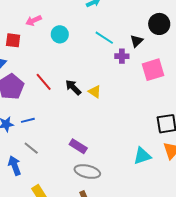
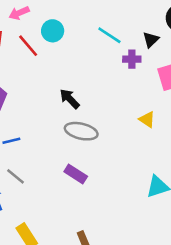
red line: (44, 82) -> (28, 46), moved
yellow triangle: (95, 92) -> (147, 119), moved
gray ellipse: (87, 172) -> (81, 131), moved

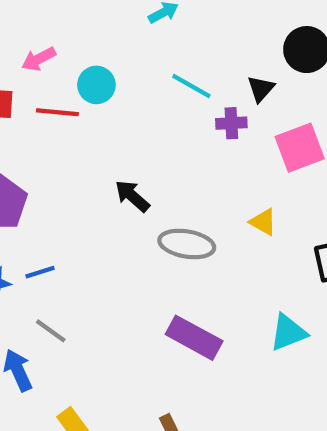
red line: (28, 46) -> (57, 112), turned -40
gray ellipse: (81, 131) -> (187, 244), moved
purple rectangle: (76, 174) -> (194, 338), moved, size x1.4

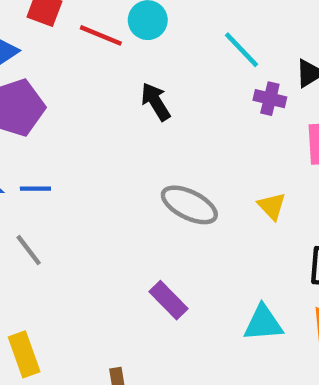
black arrow: (132, 196) -> (156, 102), moved
purple rectangle: (194, 338) -> (168, 300), size x0.7

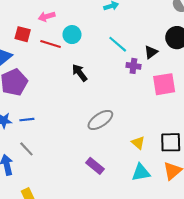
gray ellipse: (189, 205) -> (100, 120), turned -55
yellow triangle: (272, 206) -> (138, 143), moved

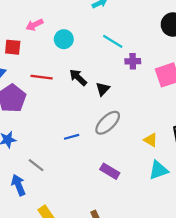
red line: (51, 44) -> (42, 77), moved
black triangle: (151, 52) -> (103, 89), moved
blue line: (27, 120) -> (72, 137), moved

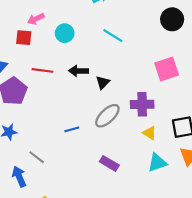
red square: (13, 47) -> (24, 38), moved
purple cross: (133, 61) -> (142, 104), moved, size x1.5
black arrow: (78, 77) -> (79, 71), turned -42

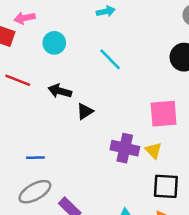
gray ellipse: (107, 116) -> (35, 192), moved
yellow triangle: (150, 133) -> (153, 151), moved

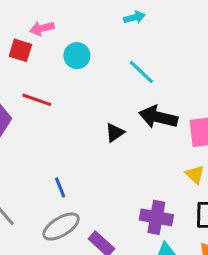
black arrow: (60, 91) -> (158, 117), moved, size x1.4
purple cross: (125, 148) -> (156, 217), moved
blue line: (35, 158) -> (60, 187), turned 72

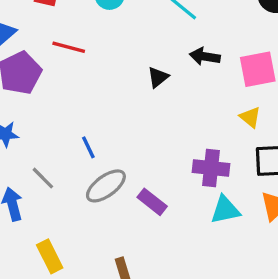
black arrow: (158, 117) -> (205, 56), size x0.7
blue line: (60, 187) -> (88, 147), moved

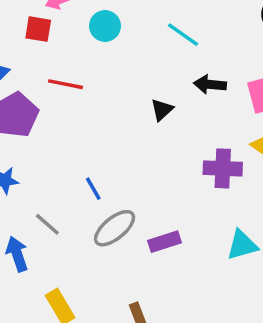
purple cross: (211, 168) -> (223, 168), moved
purple rectangle: (152, 202) -> (165, 242), turned -52

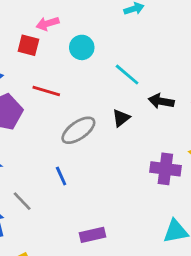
cyan line: (183, 35) -> (127, 75), moved
gray ellipse: (115, 228) -> (78, 130), moved
purple rectangle: (165, 242) -> (93, 235), moved

